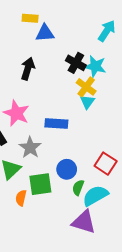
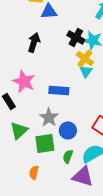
gray star: (30, 148) -> (49, 117), moved
green semicircle: (78, 188) -> (68, 156), moved
orange semicircle: (21, 198) -> (34, 172), moved

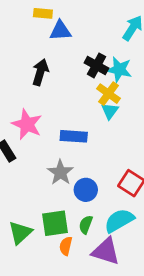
green triangle: (19, 130) -> (20, 233), moved
green square: (45, 143) -> (55, 223), moved
orange semicircle: (34, 172) -> (66, 246), moved

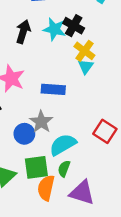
cyan star: (119, 69) -> (54, 29), moved
blue circle: (86, 190) -> (24, 134), moved
cyan semicircle: (119, 221) -> (63, 145), moved
orange semicircle: (66, 246) -> (46, 188), size x1.5

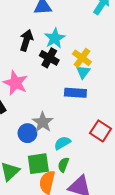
black cross: (74, 26) -> (49, 58), moved
cyan star: (54, 29) -> (55, 38), turned 30
blue rectangle: (53, 89) -> (75, 93), moved
cyan semicircle: (63, 145) -> (62, 143), size x0.7

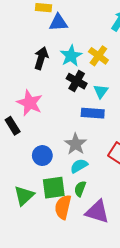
black cross: (49, 58) -> (77, 81), moved
yellow cross: (82, 58) -> (98, 56), moved
gray star: (43, 122) -> (76, 144), moved

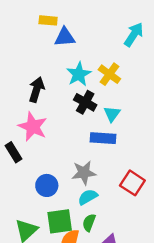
black arrow: (41, 58) -> (37, 90), moved
gray star: (76, 144) -> (84, 173), turned 30

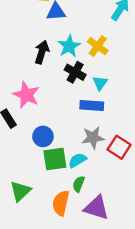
black arrow: (37, 90) -> (42, 52), moved
gray star: (84, 173) -> (93, 138), moved
blue circle: (47, 185) -> (43, 136), moved
green square: (60, 221) -> (55, 159), moved

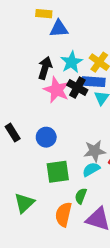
pink star: (26, 95) -> (57, 90), moved
blue rectangle: (92, 106) -> (93, 82), moved
blue circle: (43, 136) -> (46, 137), moved
cyan semicircle: (77, 160) -> (91, 169), moved

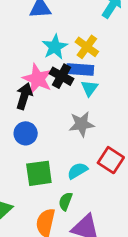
black arrow: (45, 68) -> (24, 96), moved
gray star: (95, 151) -> (82, 124), moved

